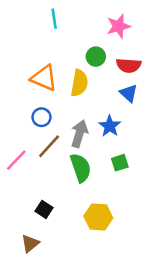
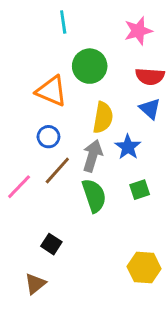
green circle: (96, 57) -> (90, 66), moved, size x1.5
yellow semicircle: (79, 83) -> (103, 118), moved
yellow hexagon: (98, 217) -> (144, 268), moved

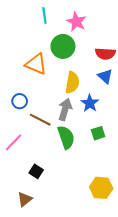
pink star: (138, 31) -> (76, 22), moved, turned -30
blue circle: (48, 137) -> (20, 101), moved
brown line: (57, 171) -> (40, 120), turned 75
pink line: (19, 187) -> (13, 142), moved

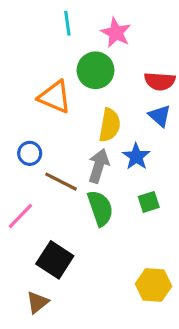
black square: (36, 171) -> (55, 260), size x1.6

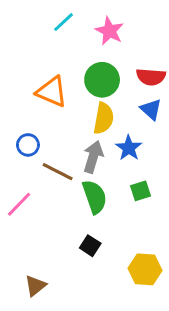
cyan line: (67, 23) -> (64, 22), turned 55
green circle: (96, 70) -> (102, 80), moved
black square: (55, 260) -> (90, 246), moved, size x0.6

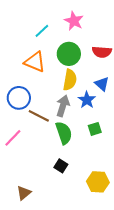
cyan line: (64, 22) -> (42, 31), moved
blue triangle: (151, 109) -> (102, 84), moved
blue circle: (28, 145) -> (19, 98), size x1.5

